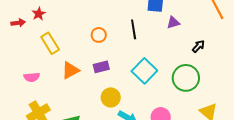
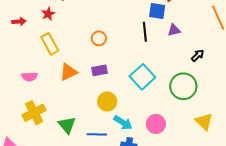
red star: (39, 14) -> (48, 14), moved
black line: (134, 29) -> (145, 32), moved

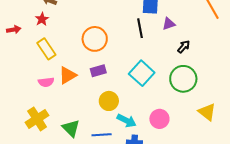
orange circle: (99, 38) -> (95, 39), size x1.6
black arrow: (198, 55) -> (184, 47), moved
pink semicircle: (29, 77) -> (46, 82), moved

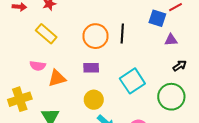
black line: (140, 28) -> (122, 34), moved
yellow rectangle: (46, 49) -> (46, 34), turned -30
orange triangle: (68, 75) -> (57, 78), moved

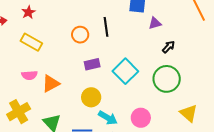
orange circle: (95, 36) -> (80, 35), size x0.7
purple rectangle: (91, 68) -> (92, 64), moved

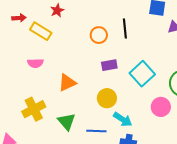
red star: (28, 12) -> (57, 10), moved
yellow rectangle: (31, 42) -> (41, 31), moved
pink semicircle: (29, 75) -> (35, 63), moved
pink circle: (141, 118) -> (161, 107), moved

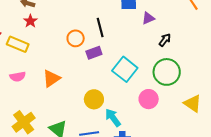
purple rectangle: (109, 65) -> (94, 53), moved
orange triangle: (67, 83) -> (51, 79), moved
cyan arrow: (123, 119) -> (113, 118), turned -150

